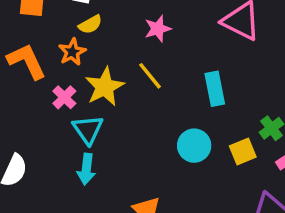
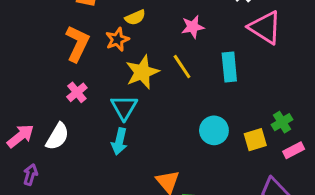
orange L-shape: (27, 61) -> (77, 44), turned 45
cyan rectangle: (215, 89) -> (229, 67), moved
pink cross: (64, 97) -> (77, 92), moved

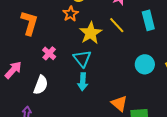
orange L-shape: (77, 44) -> (29, 23), moved
pink arrow: (20, 136) -> (13, 70), moved

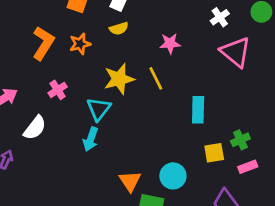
orange star: (71, 14) -> (80, 44), moved
cyan rectangle: (148, 20) -> (198, 110), moved
cyan circle: (145, 64) -> (173, 176), moved

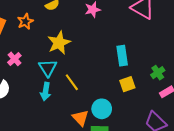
yellow line: (156, 78) -> (72, 82), moved
yellow square: (214, 153) -> (127, 84), moved
cyan circle: (173, 176) -> (102, 109), moved

